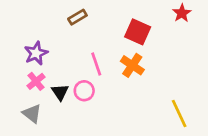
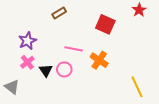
pink line: (96, 64) -> (74, 49), turned -60
orange cross: (132, 65) -> (99, 60), moved
gray triangle: (32, 113) -> (12, 87), moved

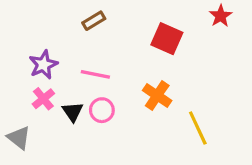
pink line: (74, 49) -> (95, 74), moved
yellow line: (137, 87) -> (198, 128), moved

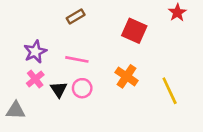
yellow line: (198, 128) -> (170, 91), moved
gray triangle: (19, 138) -> (16, 110), turned -36

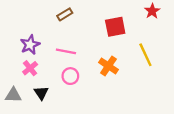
red square: (134, 31) -> (115, 27), turned -35
black triangle: (59, 89) -> (41, 93), moved
yellow line: (170, 91) -> (145, 55), moved

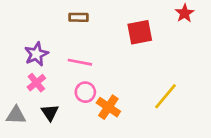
brown rectangle: (65, 14) -> (79, 17), turned 32
yellow line: (145, 55) -> (166, 96), moved, turned 65
orange cross: (108, 66) -> (108, 107), moved

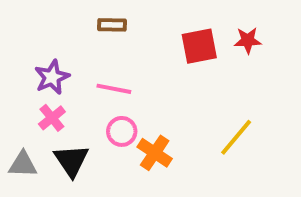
red star: (185, 13) -> (248, 40), moved, turned 30
black triangle: (50, 113) -> (71, 161), size x1.4

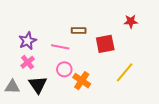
brown rectangle: (112, 25) -> (79, 31), moved
red square: (199, 46) -> (105, 44), moved

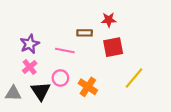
red star: (131, 21) -> (109, 20), moved
pink circle: (64, 69) -> (60, 78), moved

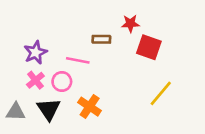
red square: (113, 47) -> (149, 47), moved, turned 30
pink circle: (60, 78) -> (62, 82), moved
orange cross: (88, 87) -> (90, 107), moved

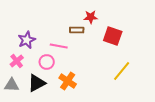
red star: (130, 23) -> (91, 17), moved
pink cross: (35, 80) -> (17, 61), moved
black triangle: (49, 109) -> (37, 83), turned 36

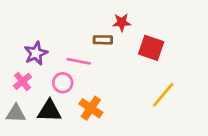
black triangle: (37, 83) -> (49, 111), turned 30

